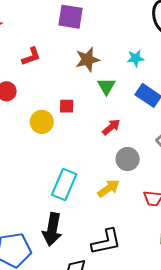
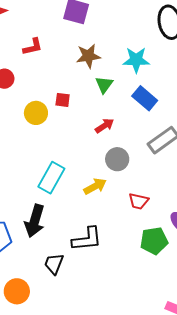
cyan star: (136, 58) -> (136, 60), size x1.5

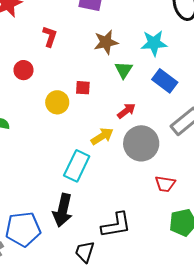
red L-shape: (33, 47) -> (50, 36), turned -55
gray circle: (117, 159) -> (141, 143), size x1.5
yellow arrow: (95, 186) -> (102, 136), moved

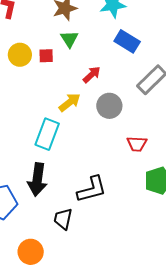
green triangle: (124, 70) -> (69, 39), moved
yellow circle: (57, 102) -> (20, 55), moved
gray circle: (141, 143) -> (109, 106), size x0.7

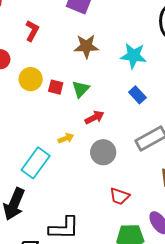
green triangle: (69, 39) -> (81, 89), moved
blue rectangle: (127, 41) -> (137, 95), size x0.7
yellow arrow: (70, 102) -> (66, 138), size x0.7

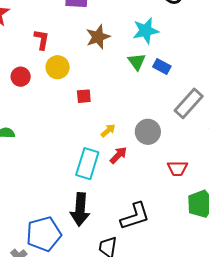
yellow circle: (31, 79) -> (58, 67), moved
red square: (56, 87) -> (84, 96), moved
green triangle: (81, 89) -> (137, 62), moved
red arrow: (94, 117) -> (118, 155), moved

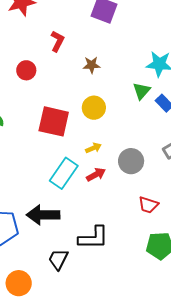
brown star: (98, 37) -> (92, 65), moved, size x0.7
yellow circle: (58, 67) -> (94, 108), moved
red square: (84, 96) -> (54, 121), moved, size x2.0
black arrow: (80, 209) -> (43, 215), turned 68

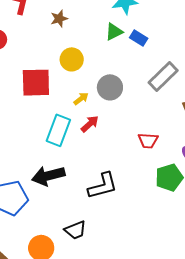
green triangle: (142, 91) -> (114, 32), turned 36
gray circle: (131, 161) -> (110, 87), moved
black trapezoid: (58, 259) -> (75, 230), moved, turned -125

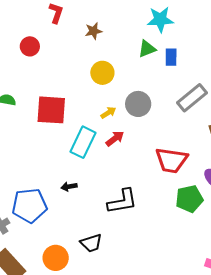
blue rectangle: (139, 38) -> (171, 57), turned 54
red square: (36, 83) -> (51, 110), moved
red trapezoid: (148, 141) -> (171, 160), size x1.6
black arrow: (48, 176) -> (69, 187), size x0.5

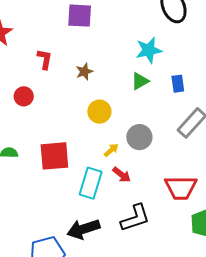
blue rectangle: (171, 57) -> (178, 84), moved
red arrow: (115, 139) -> (122, 175), turned 84
black arrow: (69, 187) -> (83, 229), size x2.0
black L-shape: (122, 201) -> (135, 218), moved

